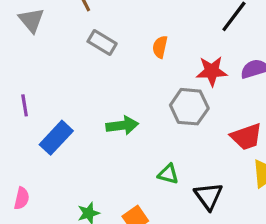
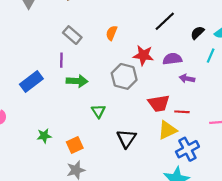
gray rectangle: (102, 43) -> (72, 35), moved
purple line: (25, 105) -> (61, 60), moved
green triangle: (168, 174) -> (98, 111), moved, turned 32

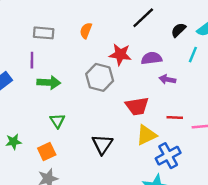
gray rectangle: (72, 35) -> (44, 33), turned -36
green triangle: (98, 111) -> (57, 121), moved
red line: (182, 112) -> (175, 118), moved

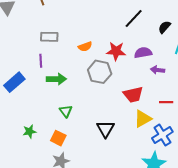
orange semicircle: (86, 31) -> (85, 47), moved, turned -128
orange square: (47, 151) -> (58, 138), turned -35

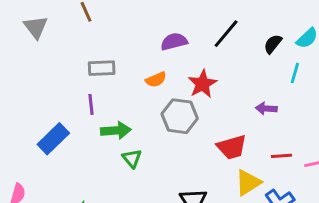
red star: (116, 51) -> (202, 84), turned -30
purple semicircle: (143, 53) -> (174, 42), moved
green triangle: (66, 111) -> (132, 158), moved

